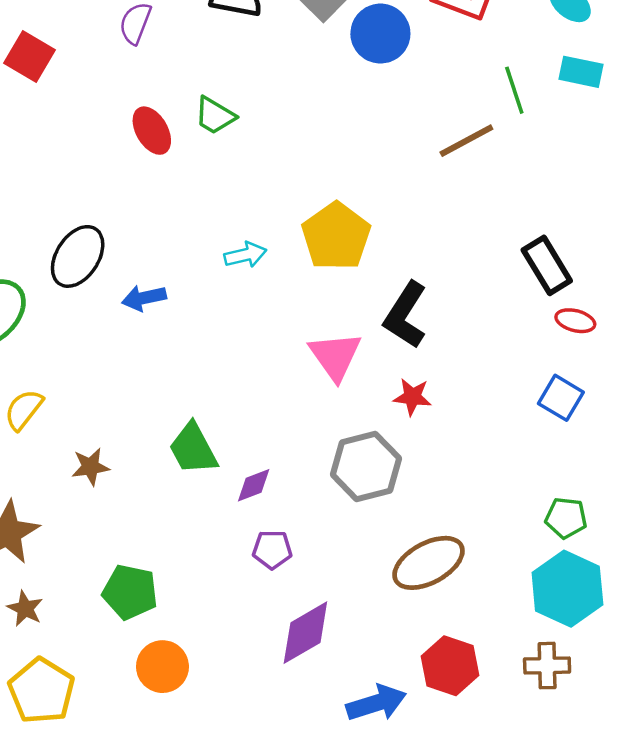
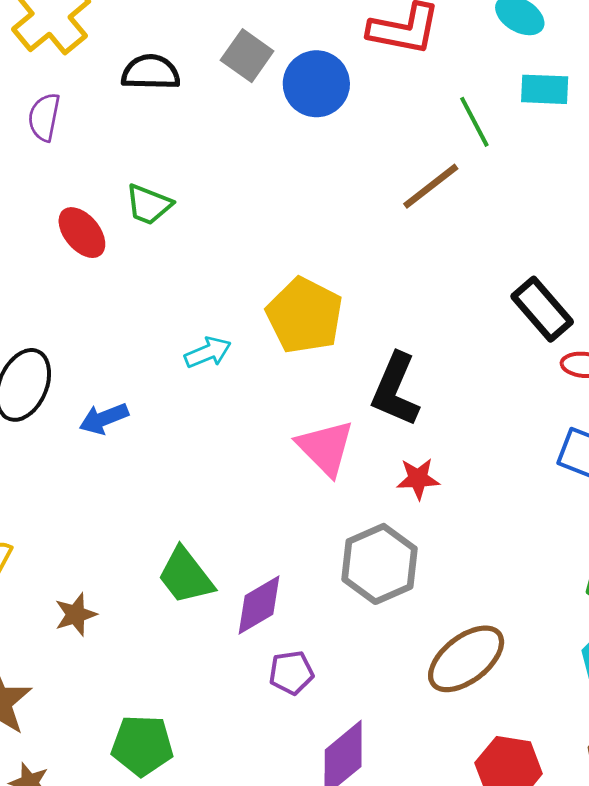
purple diamond: (254, 485) -> (259, 605), size x1.4

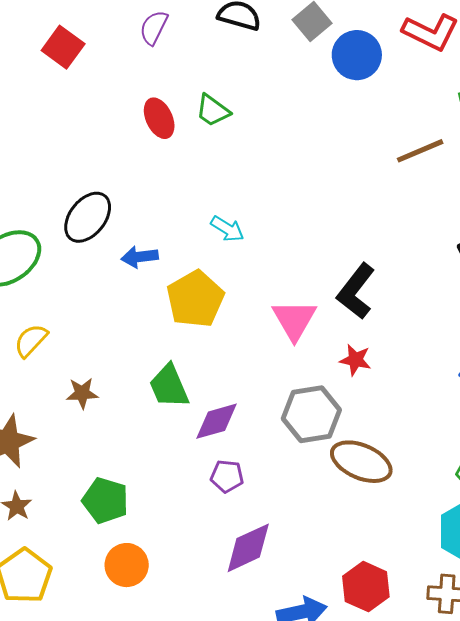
yellow pentagon: (305, 315) -> (195, 299), moved
cyan arrow: (208, 352) -> (227, 229), turned 40
brown ellipse: (466, 659) -> (361, 462), moved, turned 46

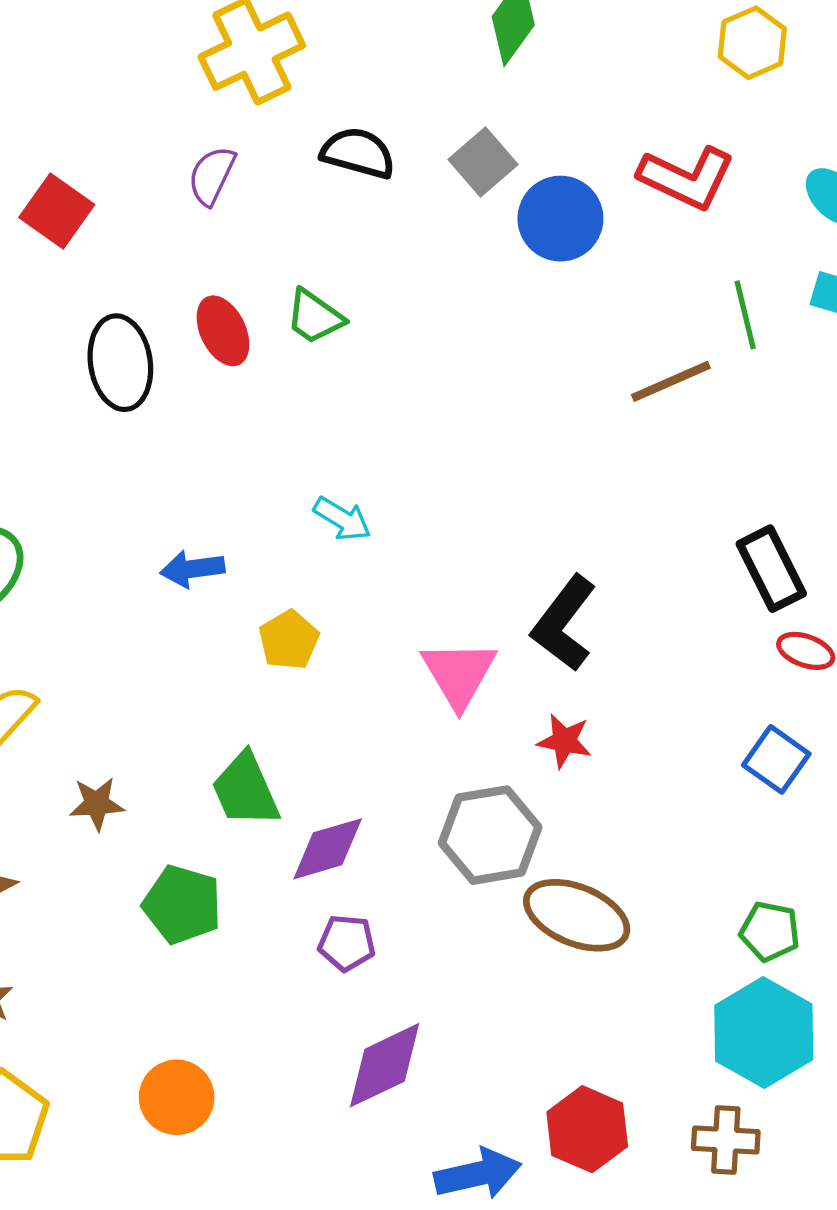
black ellipse: (88, 217) -> (120, 363), moved, turned -46
yellow pentagon: (195, 299) -> (289, 640), size x0.6
green pentagon: (105, 500) -> (182, 904), moved

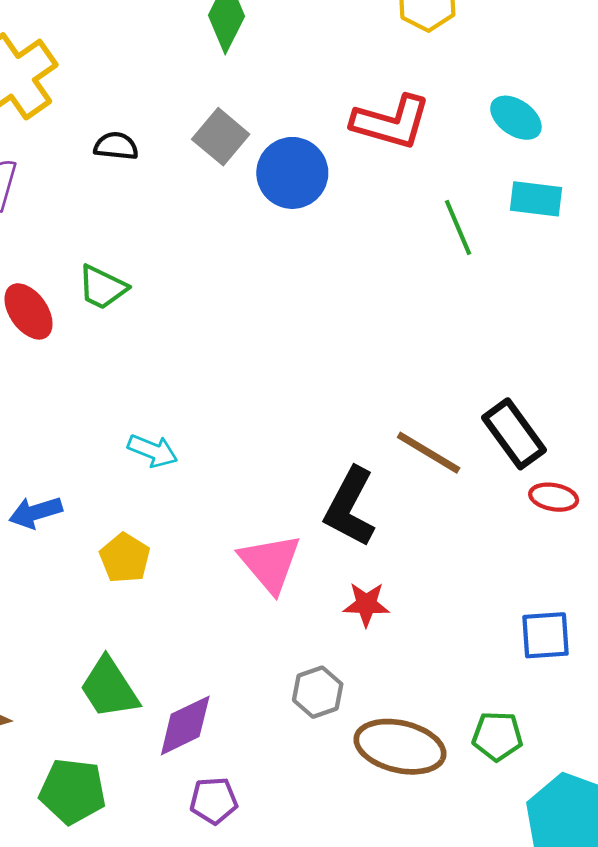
black semicircle: (358, 153) -> (116, 146), size x0.7
brown line: (671, 381) -> (429, 453), moved, turned 64
blue square: (776, 759) -> (545, 635), moved, turned -30
gray hexagon: (490, 835) -> (318, 692), size x0.6
green pentagon: (770, 931) -> (497, 736), moved

